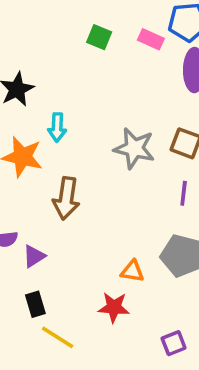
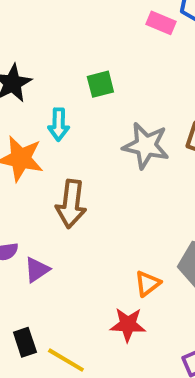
green square: (99, 37) -> (100, 84), moved, turned -35
orange triangle: (132, 271) -> (148, 283), turned -45
black rectangle: (35, 304) -> (25, 342), moved

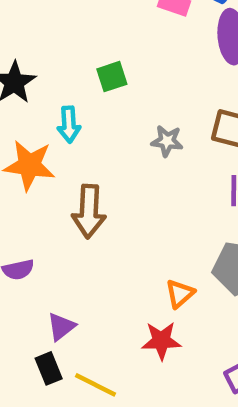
gray star: (146, 146) -> (167, 141), size x0.6
purple triangle: (37, 270) -> (61, 327), moved

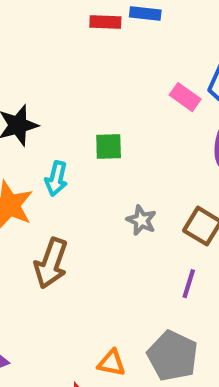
orange triangle: (180, 294) -> (112, 363), turned 36

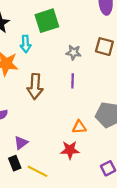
green square: (109, 147) -> (47, 21), size x1.6
purple line: (189, 284) -> (73, 81), moved

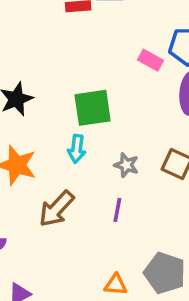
cyan arrow: (26, 44) -> (77, 149), moved
brown arrow: (35, 86) -> (56, 209), turned 30

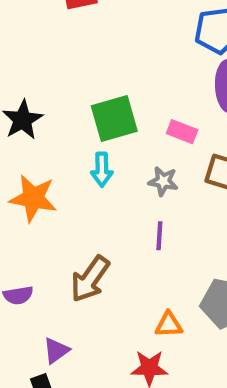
pink rectangle: (150, 60) -> (182, 132), moved
brown arrow: (56, 209) -> (90, 279), moved

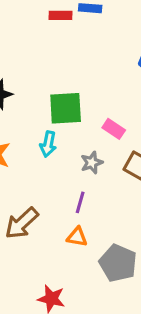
gray star: (163, 181) -> (92, 163), turned 30
orange triangle: (169, 325) -> (77, 237), moved

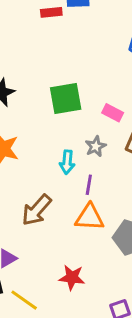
cyan arrow: (48, 144) -> (67, 162), moved
orange triangle: (77, 237) -> (90, 217), size x1.5

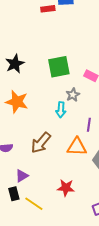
gray star: (96, 146) -> (73, 95), moved
purple line: (89, 185) -> (89, 125), moved

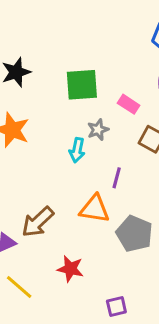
brown arrow: (41, 143) -> (38, 222), moved

